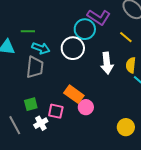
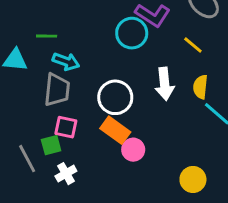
white circle: (73, 48) -> (115, 97), moved
pink square: (56, 111) -> (66, 127), moved
gray line: (15, 125) -> (27, 159), moved

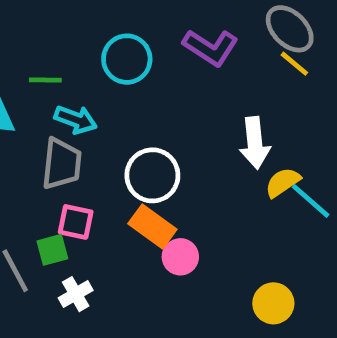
cyan circle: (132, 33) -> (127, 59), moved
yellow line: (193, 45) -> (294, 64), moved
white arrow: (165, 84) -> (255, 143), moved
yellow semicircle: (200, 87) -> (283, 182), moved, turned 50

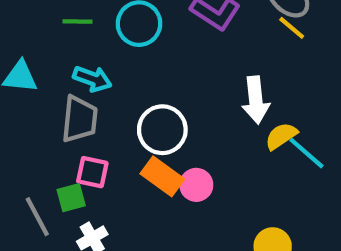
green line: (45, 80) -> (77, 22), moved
pink circle: (180, 257) -> (196, 185), moved

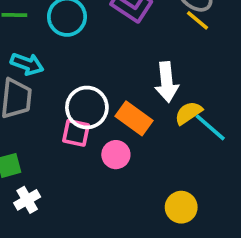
pink square: (92, 172) -> (76, 133), moved
orange rectangle: (162, 176) -> (134, 118), moved

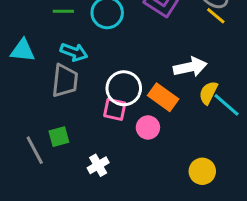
white arrow: (167, 82) -> (190, 67), turned -96
yellow semicircle: (188, 113) -> (208, 93), turned -30
white cross: (27, 200) -> (98, 165), moved

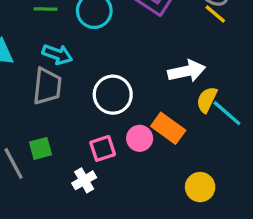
orange rectangle: (163, 97) -> (168, 128), moved
pink square: (115, 109) -> (103, 148), moved, turned -30

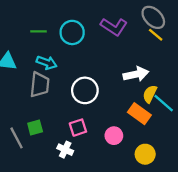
orange rectangle: (168, 128) -> (139, 114), moved
pink circle: (140, 138) -> (114, 136), moved
white cross: (84, 180) -> (65, 150), turned -35

